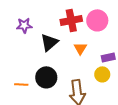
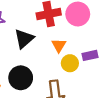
yellow circle: (102, 74) -> (70, 63), moved

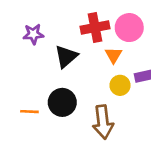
orange triangle: (59, 45) -> (113, 55), moved

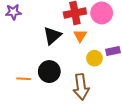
purple star: (33, 34) -> (13, 12), moved
orange triangle: (113, 55) -> (80, 36), moved

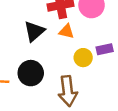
orange triangle: (80, 36) -> (66, 31), turned -48

